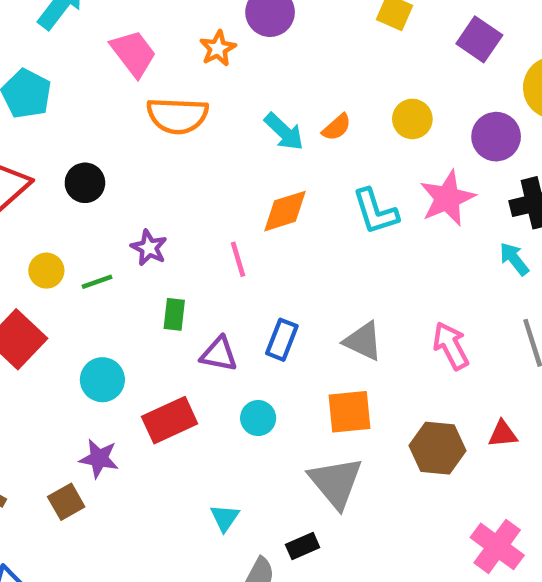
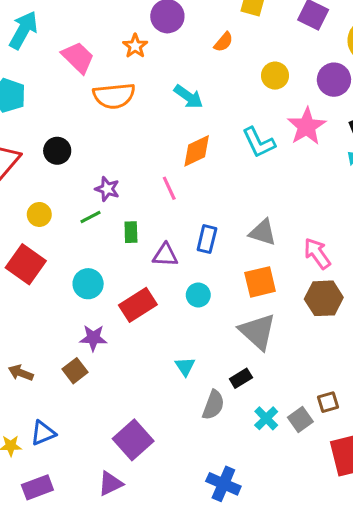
orange semicircle: (337, 127) -> (223, 42), moved
green line: (97, 282) -> (90, 217), moved
pink arrow: (451, 346) -> (317, 253), moved

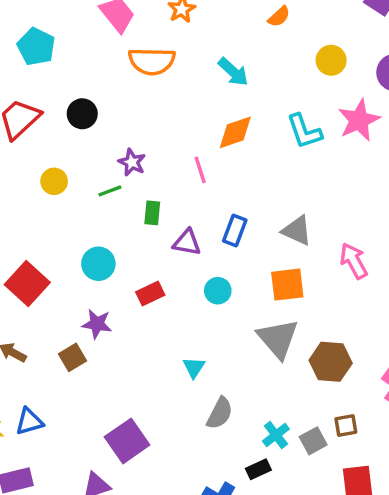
red square: (26, 264) -> (27, 283), moved
brown hexagon: (324, 298) -> (331, 362), moved
red rectangle: (138, 305) -> (150, 294), size x0.7
black rectangle: (241, 378) -> (258, 469), moved

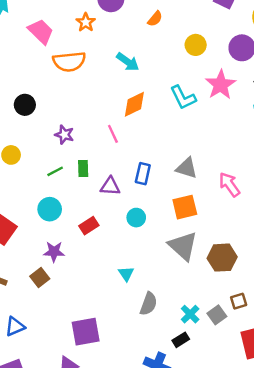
green line: (110, 191) -> (55, 171), moved
purple square: (127, 441) -> (86, 332), turned 32

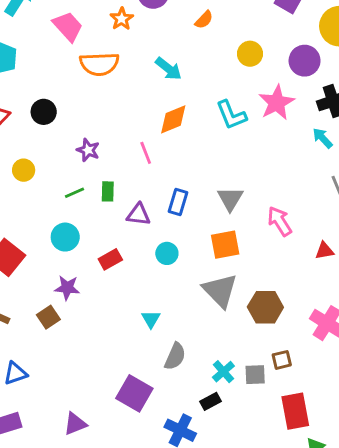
gray triangle: (187, 168) -> (230, 199), turned 40
gray square: (217, 315) -> (255, 375), turned 30
purple square: (86, 332) -> (134, 393), moved, turned 36

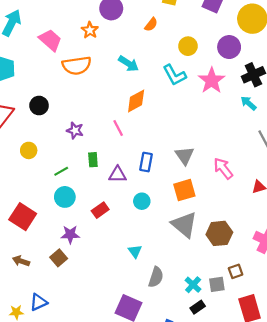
cyan L-shape: (231, 115) -> (175, 75), moved
green line: (74, 193) -> (61, 171), moved
black rectangle: (210, 401) -> (198, 307), moved

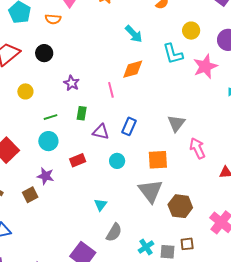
orange semicircle: (77, 66) -> (53, 19), moved, size x0.6
gray triangle: (185, 155) -> (176, 123), moved

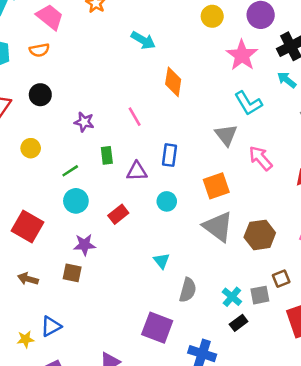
cyan L-shape: (173, 54) -> (248, 103), moved
orange diamond: (133, 69) -> (173, 82), moved, turned -50
brown square: (30, 195) -> (72, 273), turned -35

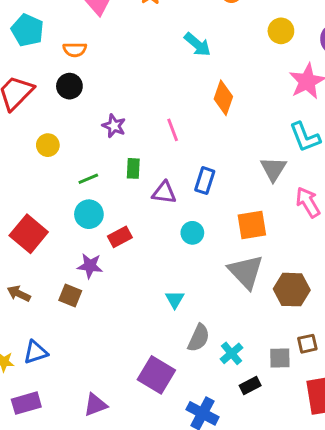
orange semicircle: (39, 50) -> (75, 50), moved
red rectangle: (118, 214) -> (120, 237), moved
cyan cross: (232, 297) -> (232, 353), moved

